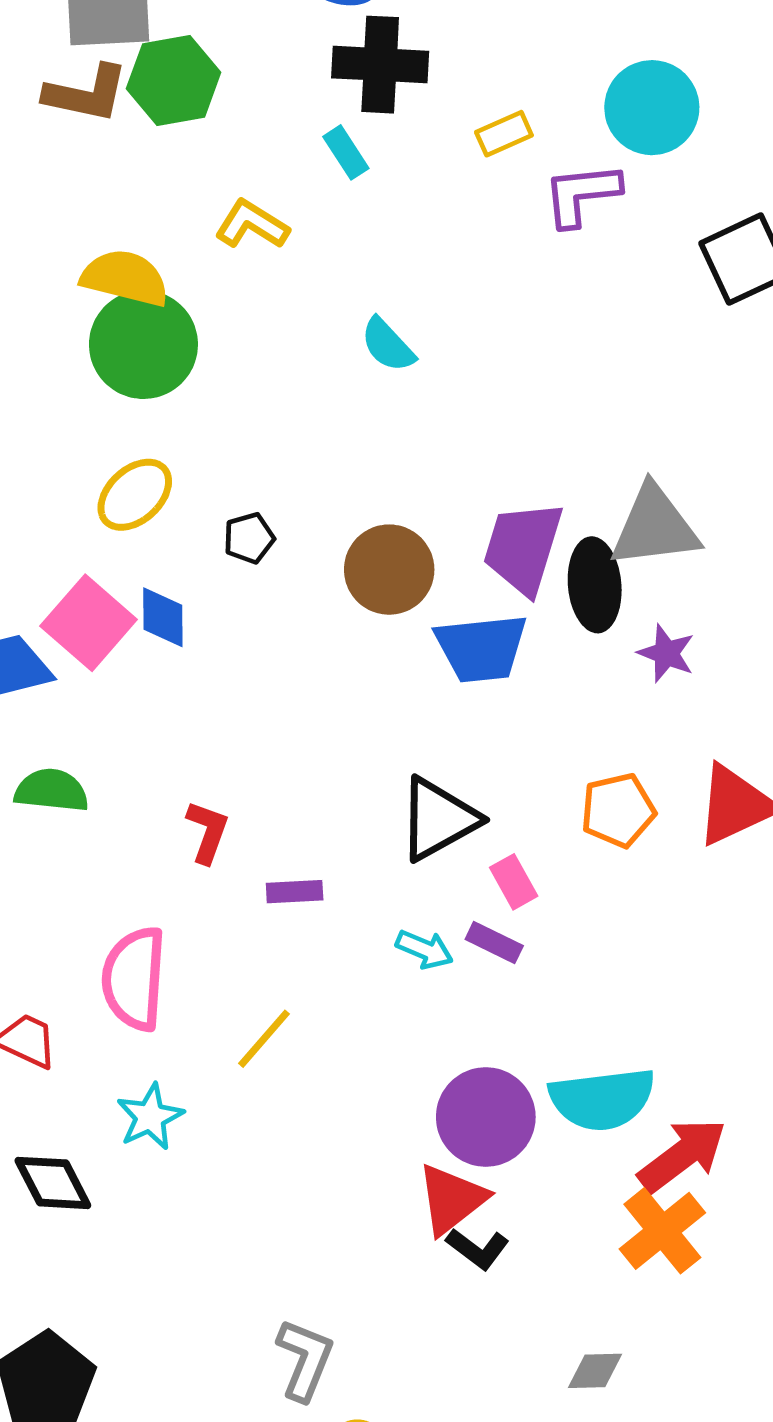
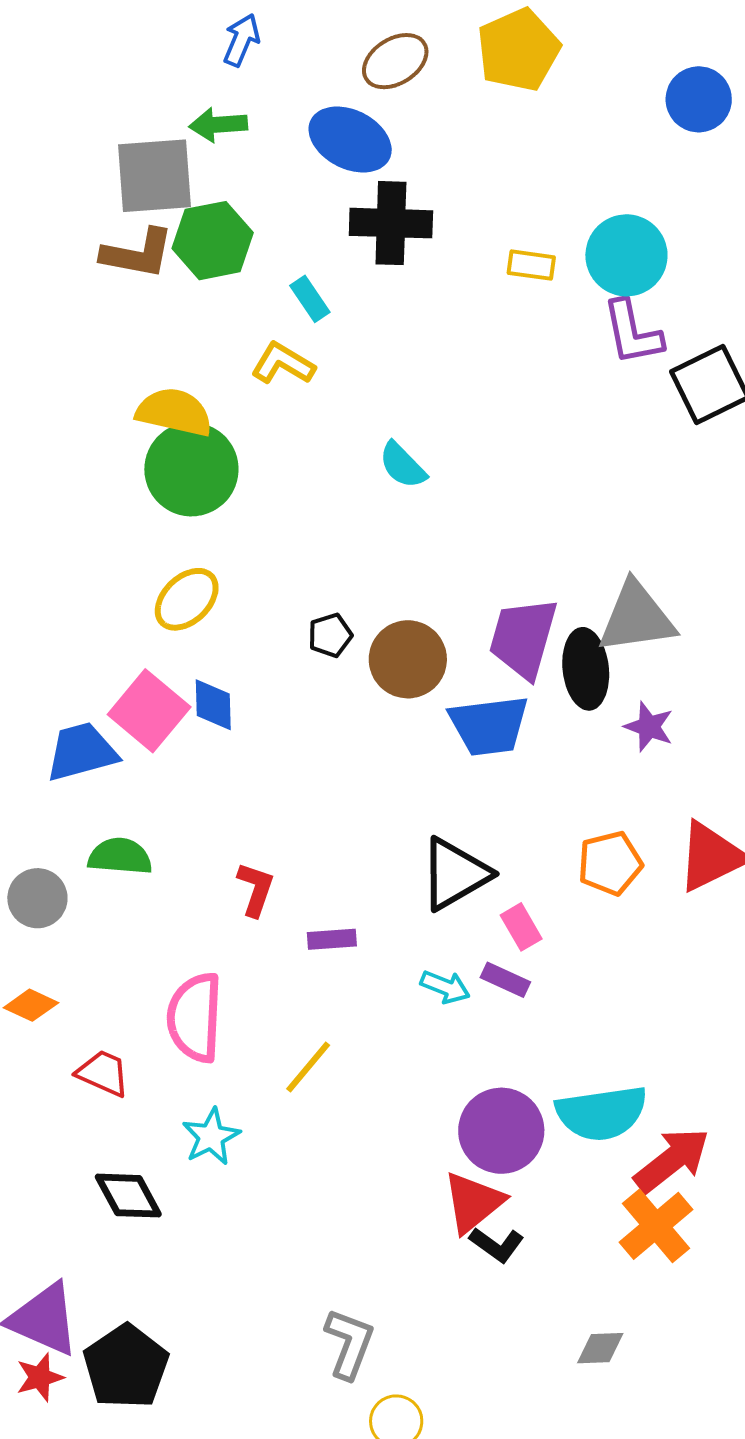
yellow rectangle: (504, 134) -> (531, 265), moved, turned 33
cyan rectangle: (346, 152) -> (310, 299), moved
purple L-shape: (582, 194) -> (632, 332), moved, turned -94
black pentagon: (249, 538) -> (330, 635), moved

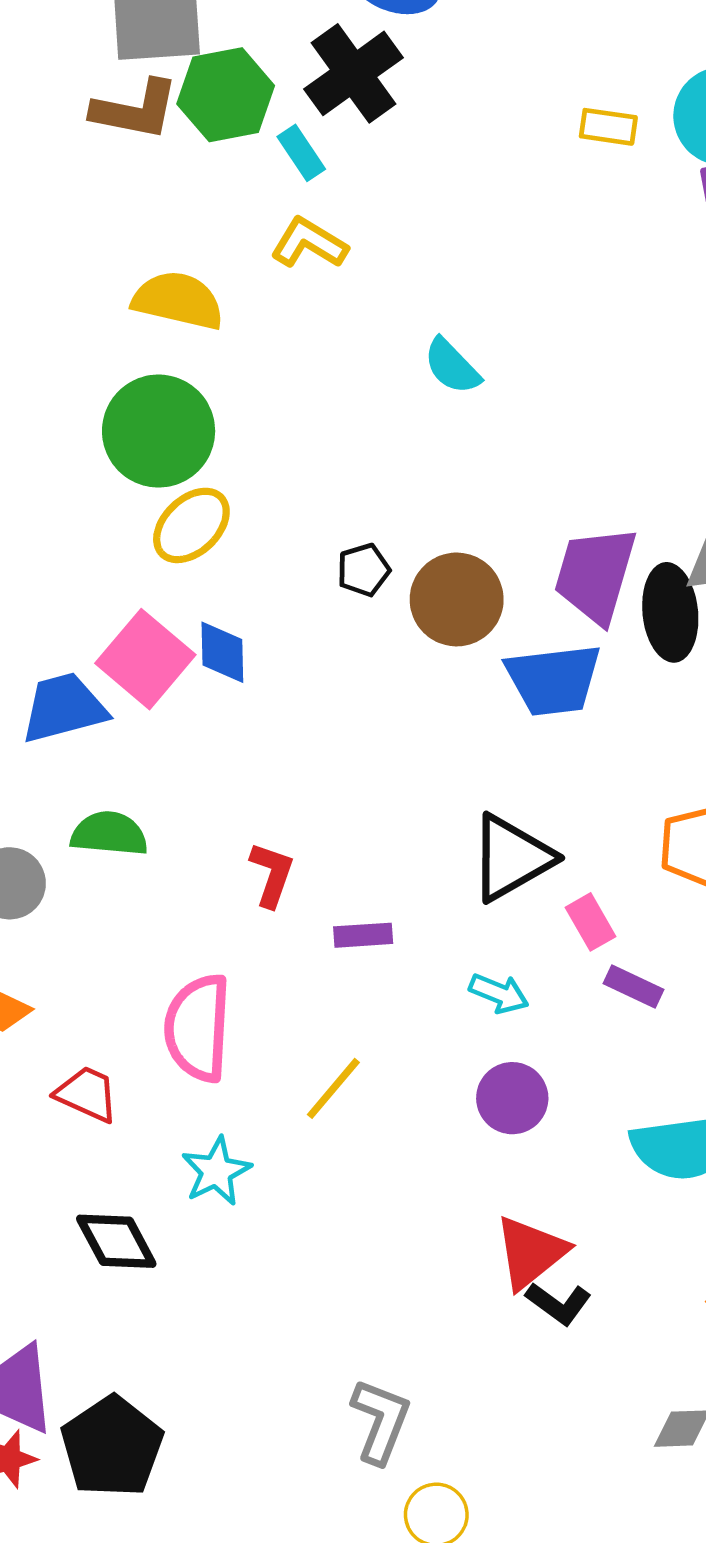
black cross: (391, 223) -> (353, 73), moved, turned -38
cyan rectangle: (310, 299) -> (301, 153), moved
green circle: (191, 469) -> (159, 431), moved
purple rectangle: (505, 980) -> (634, 987), moved
purple circle: (501, 1131) -> (512, 1098), moved, size x0.7

